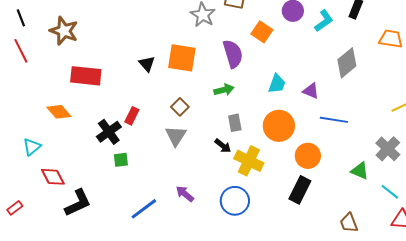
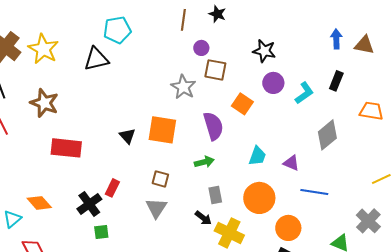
brown square: (180, 107) -> (160, 179), turned -30
orange diamond: (59, 112) -> (39, 203), moved

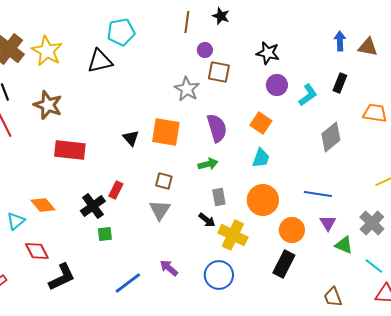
orange square: (242, 104) -> (261, 123), moved
purple triangle: (291, 163) -> (328, 223), moved, turned 36

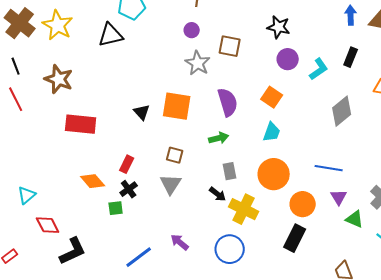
purple circle: (205, 50) -> (192, 30), moved
orange diamond: (43, 205) -> (93, 181), moved
black cross: (93, 206) -> (129, 189), moved, size x0.7

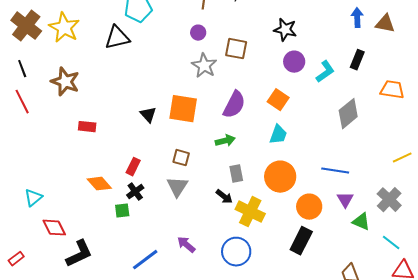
purple semicircle: (228, 102) -> (234, 105), turned 44
red rectangle: (81, 124) -> (87, 127), size x0.6

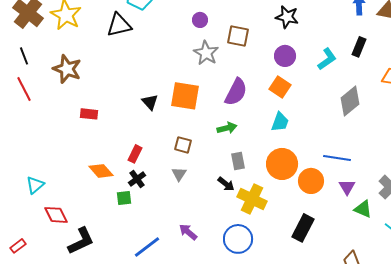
purple circle: (294, 62) -> (285, 56), moved
gray triangle: (177, 187) -> (179, 174), size x0.7
orange circle: (309, 207) -> (311, 181), moved

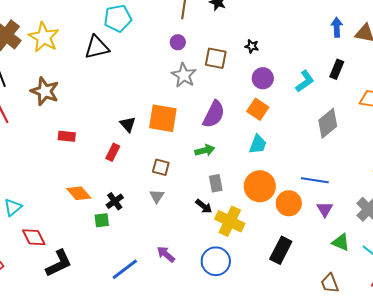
black star: (287, 17) -> (252, 46), moved, size x0.6
red rectangle: (135, 154) -> (113, 152), moved
green triangle: (363, 209) -> (341, 242), moved

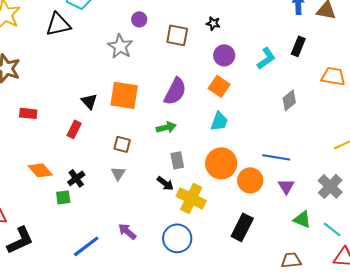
gray star: (184, 75) -> (120, 46), moved
gray diamond: (328, 123) -> (289, 100), size x0.7
brown trapezoid: (330, 283) -> (291, 260), turned 105

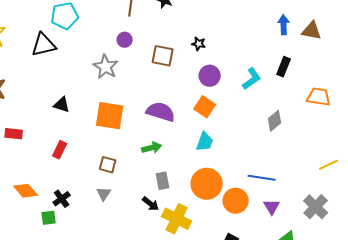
purple semicircle: (175, 91) -> (161, 112), turned -100
black triangle: (89, 101) -> (62, 105), moved, turned -30

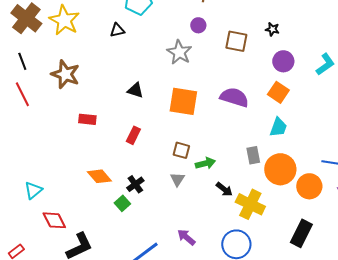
black triangle: (44, 45) -> (117, 30), size x0.6
green arrow: (152, 148) -> (205, 163), moved
gray rectangle: (163, 181) -> (253, 155), moved
green square: (49, 218) -> (122, 203), turned -35

